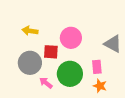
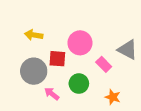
pink rectangle: (97, 67) -> (104, 64), moved, turned -40
green circle: (70, 74) -> (79, 84), size x0.7

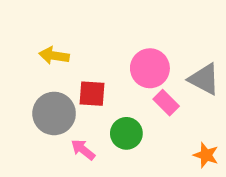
pink circle: (80, 43) -> (150, 68), moved
orange star: (113, 97) -> (206, 155), moved

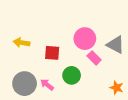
yellow arrow: (54, 56) -> (21, 43), moved
gray circle: (54, 113) -> (25, 84), moved

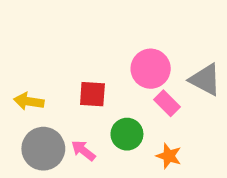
yellow arrow: (21, 43) -> (29, 101), moved
orange star: (117, 88) -> (169, 156), moved

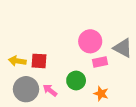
red square: (92, 94) -> (39, 61), moved
pink rectangle: (167, 103) -> (100, 62), turned -56

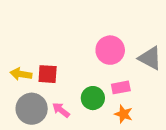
pink rectangle: (100, 62) -> (121, 87), moved

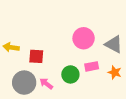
yellow arrow: (21, 74) -> (11, 47), moved
orange star: (123, 114) -> (115, 72), moved

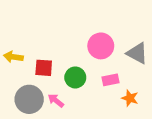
orange star: (115, 72) -> (130, 98), moved
green circle: (70, 74) -> (75, 77), moved

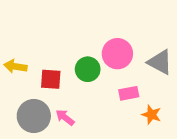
green circle: (75, 77) -> (88, 69), moved

